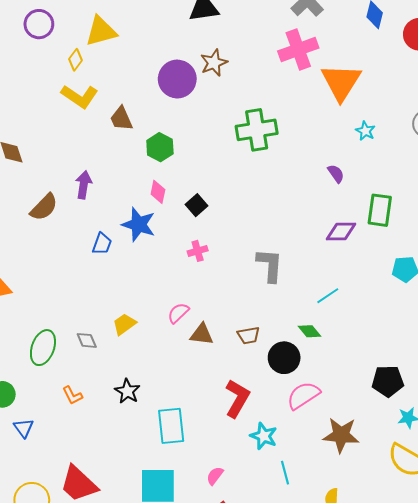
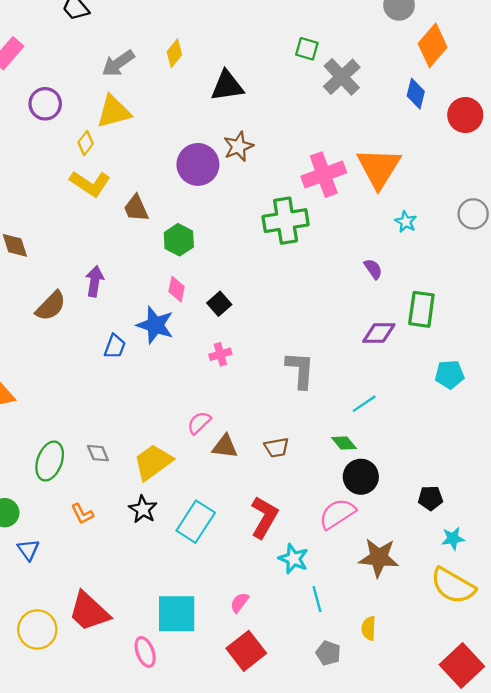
pink cross: (298, 50) -> (324, 175), moved
yellow trapezoid: (124, 324) -> (153, 462), moved, size x1.5
black circle: (284, 358) -> (361, 477), moved
black pentagon: (388, 381) -> (430, 498), size x0.7
cyan rectangle: (171, 426) -> (196, 522), moved, turned 39

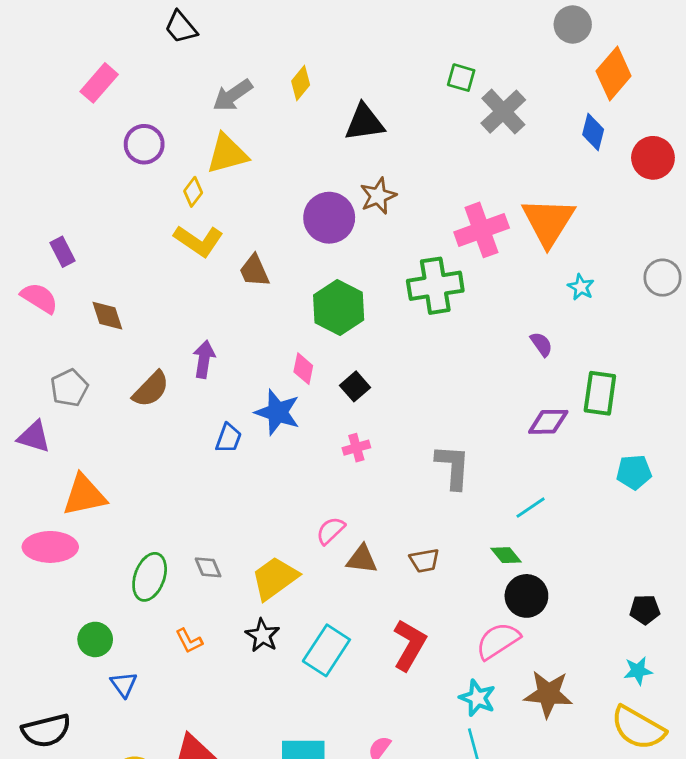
green hexagon: (179, 240) -> (339, 307), moved, size x1.4
black pentagon: (430, 498) -> (645, 610), moved
cyan star: (293, 559) -> (477, 698), moved

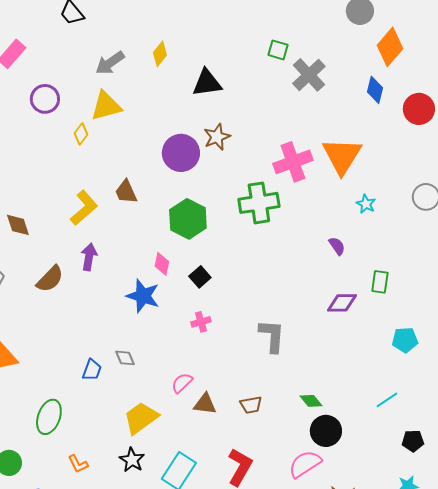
yellow L-shape: (199, 241) -> (84, 208), moved, turned -75
green rectangle: (600, 393) -> (380, 282), size x0.7
blue trapezoid: (228, 438) -> (92, 370), moved
cyan line: (531, 508) -> (387, 400), moved
gray diamond: (208, 567) -> (125, 358), moved

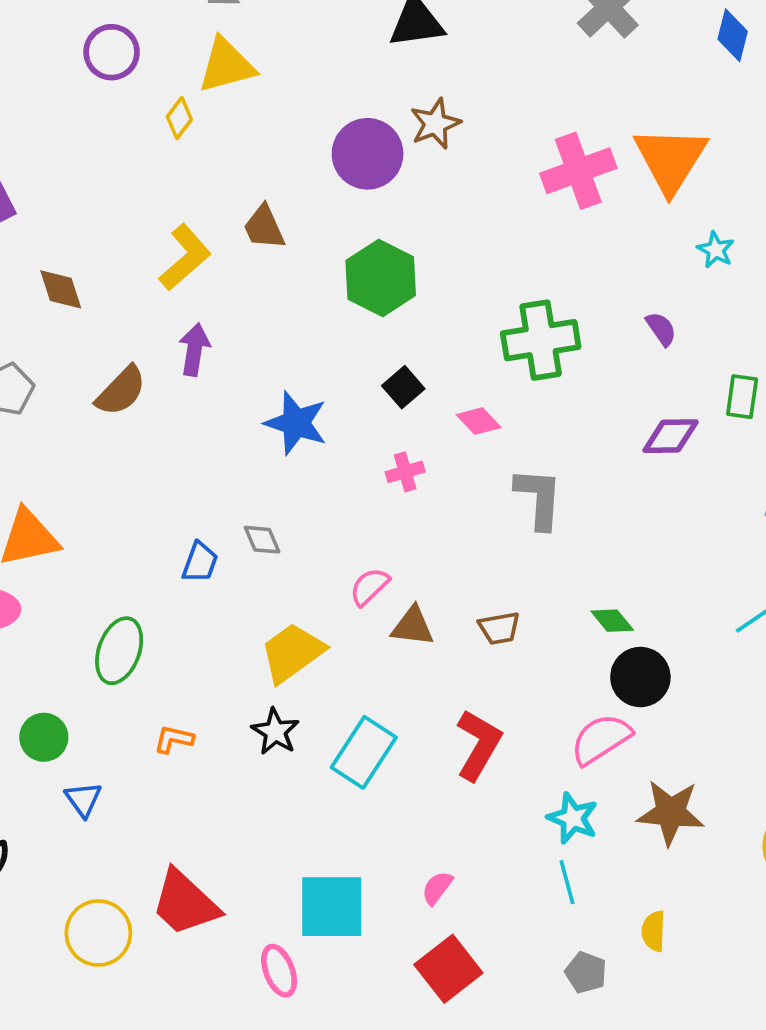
green cross: (259, 203) -> (541, 340), moved
pink diamond: (162, 264) -> (479, 421), moved, turned -55
orange L-shape: (78, 464) -> (174, 739), turned 130

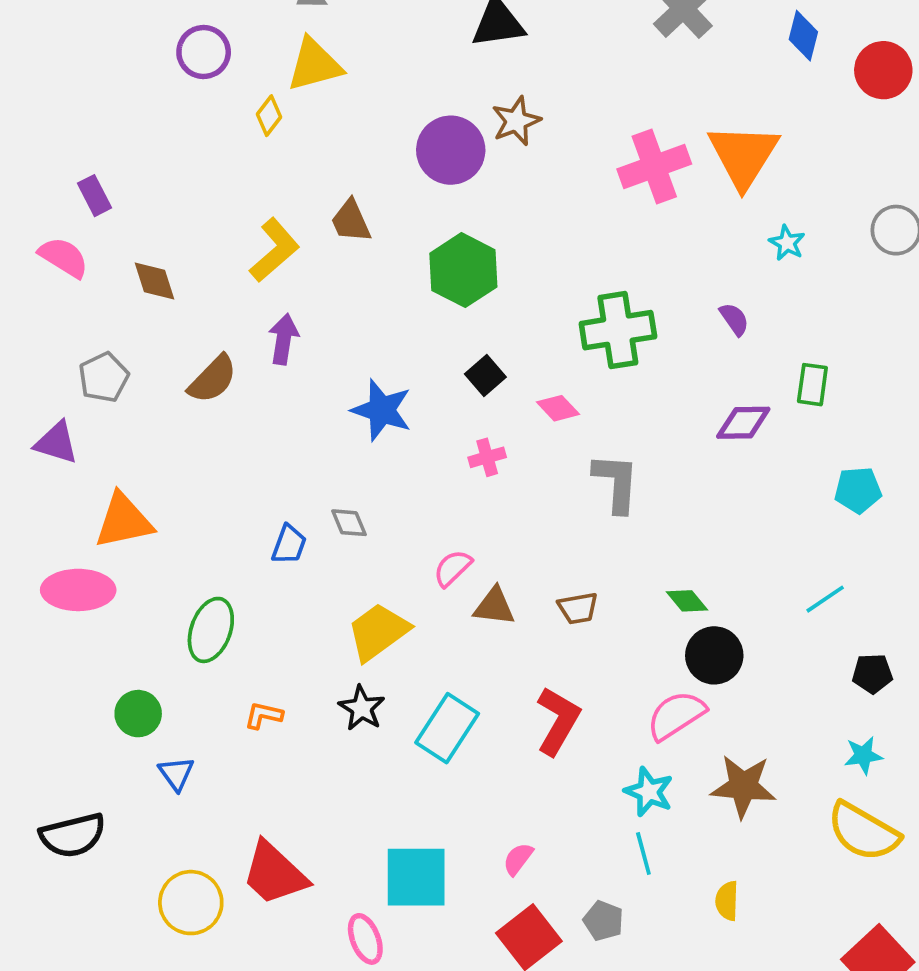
gray pentagon: (586, 973) -> (603, 921), moved

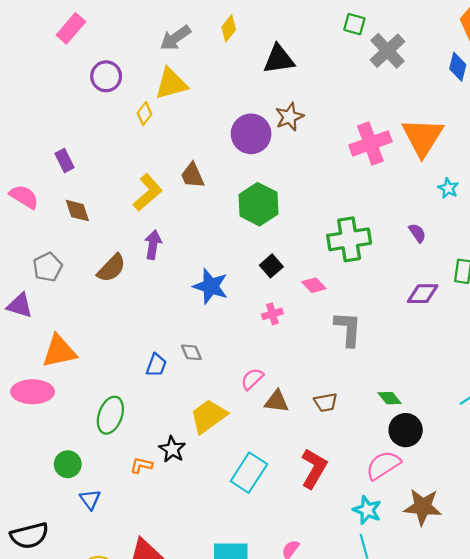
purple rectangle: (95, 196) -> (65, 160), moved
black star: (362, 708) -> (172, 449), moved

